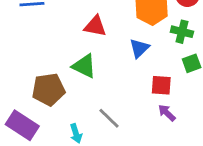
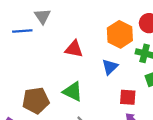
green triangle: (84, 66) -> (73, 92), moved

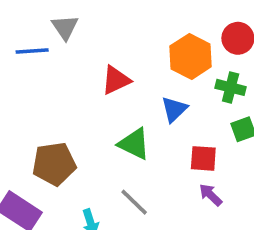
red triangle: (74, 49) -> (116, 80), turned -36
green triangle: (73, 92) -> (134, 144), moved

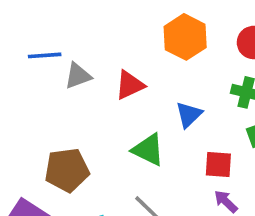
gray triangle: (65, 27) -> (78, 76), moved, turned 44
orange hexagon: (191, 56) -> (185, 37), moved

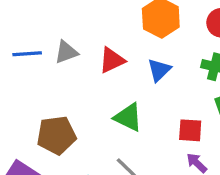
blue line: (45, 55) -> (27, 54), moved
blue triangle: (189, 115) -> (159, 70), moved

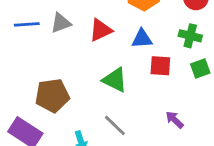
blue triangle: (159, 70) -> (142, 39), turned 40
red square: (190, 130) -> (160, 66), moved

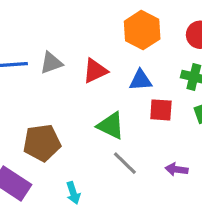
purple arrow: (175, 120) -> (177, 169), turned -36
gray line: (115, 125) -> (125, 163), moved

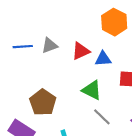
blue triangle: (141, 80) -> (103, 59), moved
brown pentagon: (42, 143) -> (43, 102), turned -30

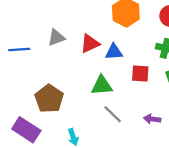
blue line: (23, 47) -> (19, 49), moved
green triangle: (92, 90) -> (102, 85), turned -30

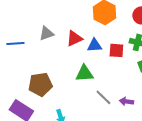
red square: (140, 73) -> (116, 50), moved
brown pentagon: (49, 99) -> (40, 84), turned 30
gray line: (113, 114) -> (103, 97), moved

